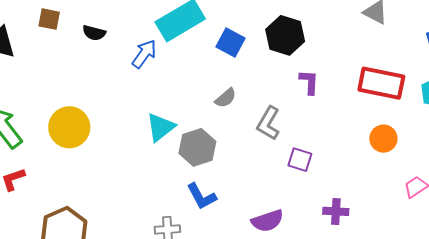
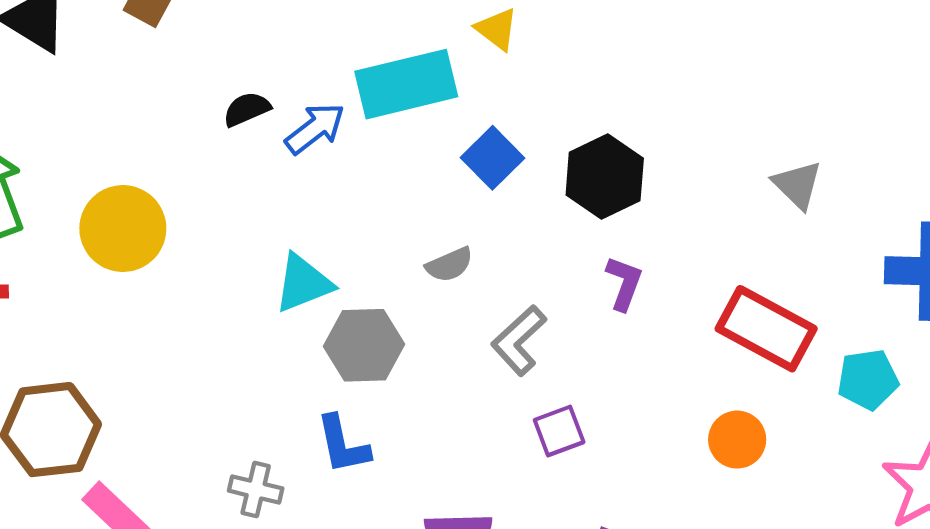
black semicircle: (94, 33) -> (247, 109), moved, turned 125
purple square: (300, 160) -> (559, 431), turned 35

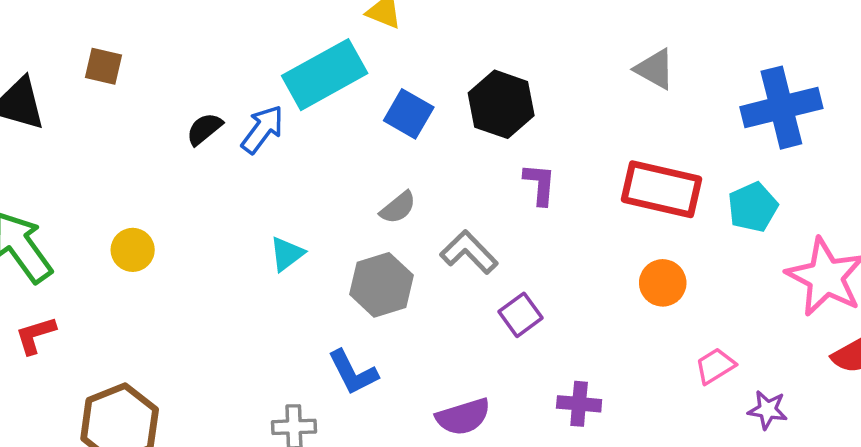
yellow circle: (123, 229) -> (133, 250), size x0.6
cyan triangle: (303, 283) -> (287, 254), size x0.7
gray L-shape: (519, 340) -> (469, 252), turned 104
gray hexagon: (364, 345) -> (382, 285), moved

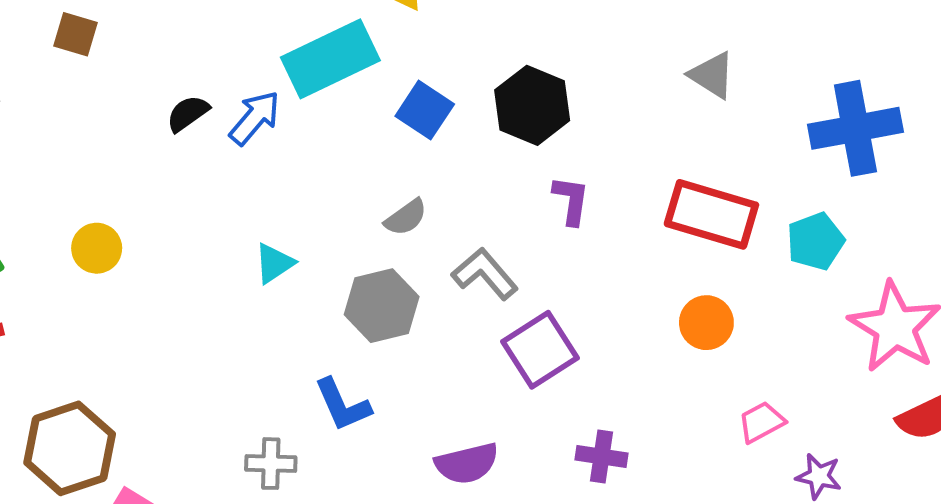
purple square: (520, 315) -> (540, 350), size x1.5

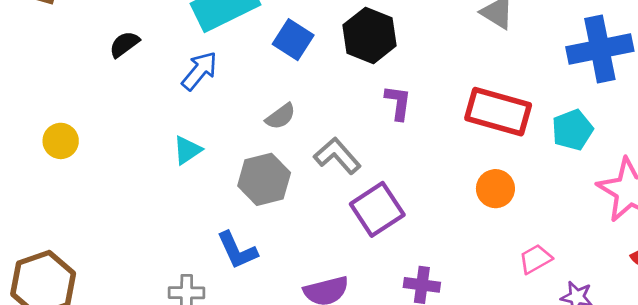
blue arrow: (255, 118) -> (199, 71), moved

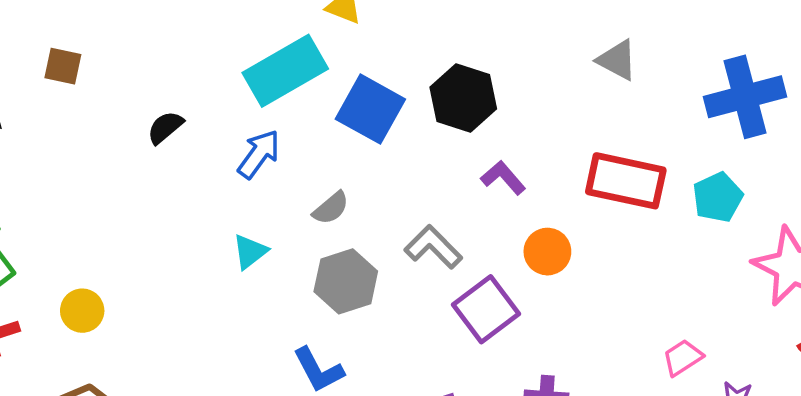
blue square: (293, 40) -> (370, 109), size x1.4
purple L-shape: (398, 103) -> (503, 178), turned -45
gray semicircle: (281, 116) -> (331, 208), moved
yellow circle: (61, 141) -> (82, 311), moved
orange circle: (495, 189) -> (547, 252), moved

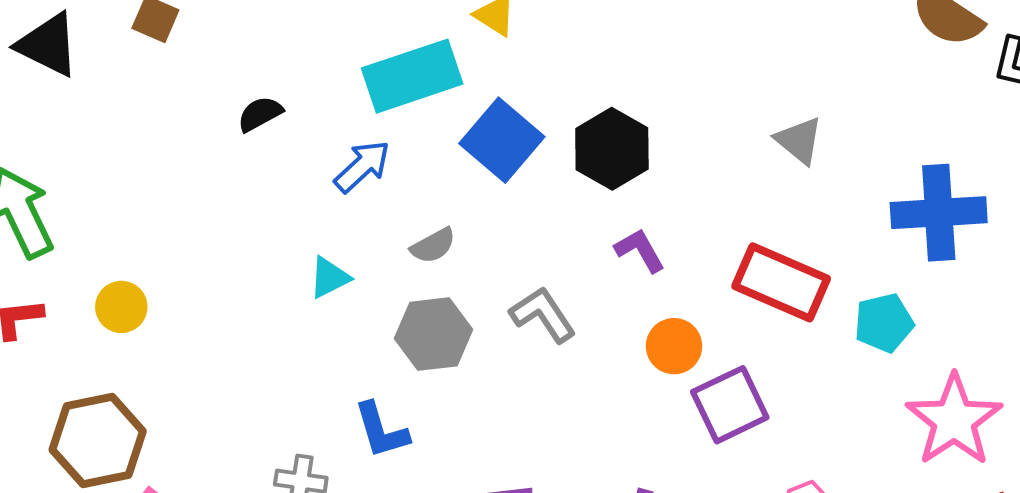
purple square: (486, 309) -> (730, 405), moved

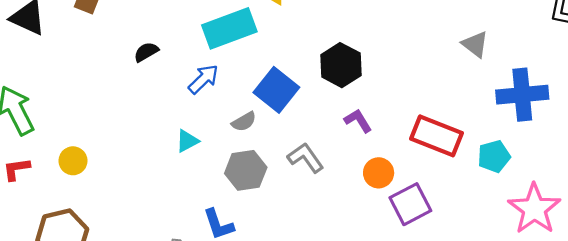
blue square: (502, 140) -> (276, 90), moved
gray triangle: (799, 140) -> (475, 44), moved

